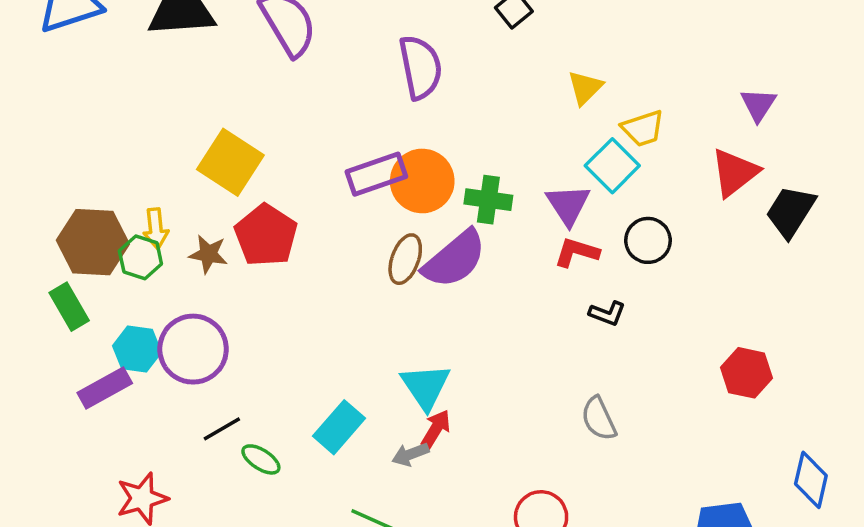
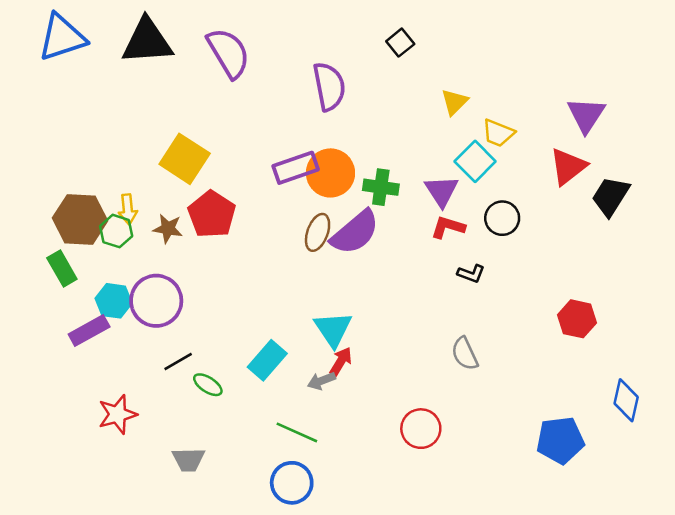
purple triangle: (758, 105) -> (586, 115), size x1.4
yellow trapezoid: (643, 128) -> (498, 133), turned 40

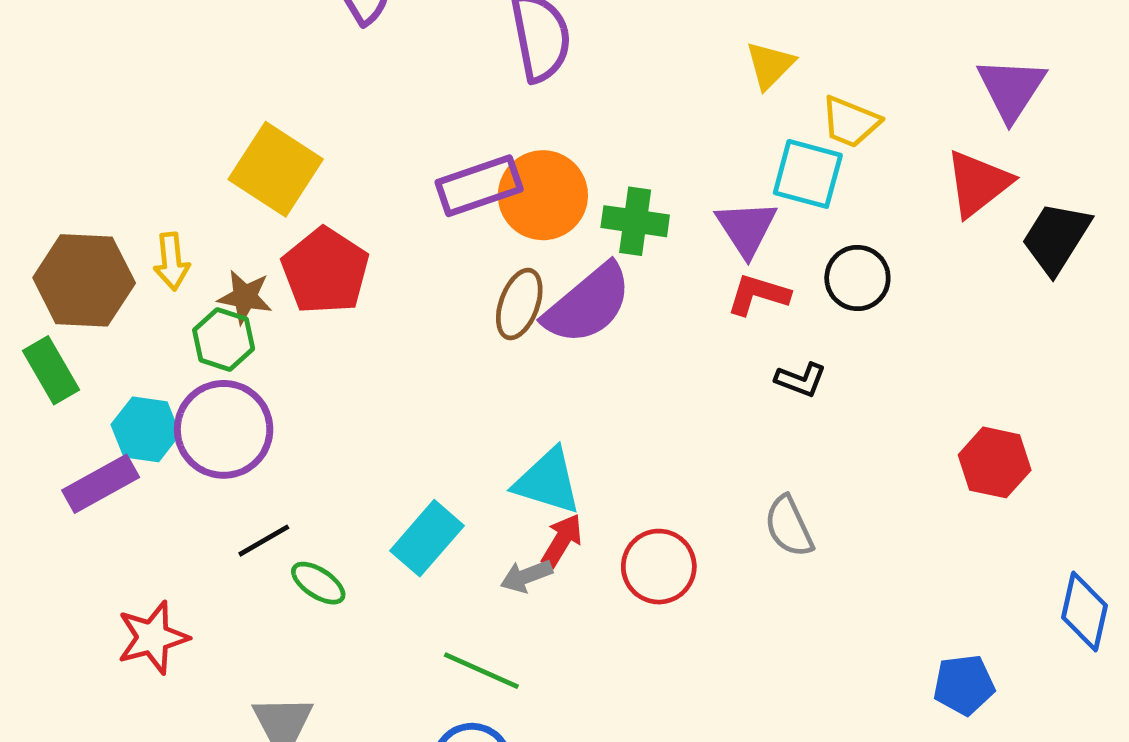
cyan square: (475, 161) -> (808, 174), turned -30
green hexagon: (116, 231) -> (224, 339), moved
cyan triangle: (333, 329) -> (548, 481), turned -39
red circle: (421, 429) -> (659, 567), moved
blue pentagon: (560, 440) -> (964, 685), size x0.7

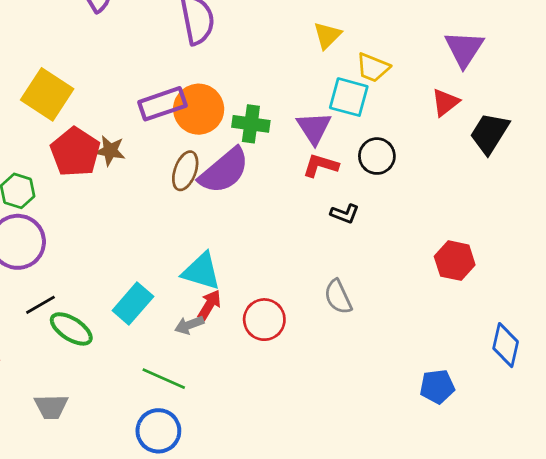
red triangle: (978, 183) -> (445, 102), size x0.7
brown star: (245, 297) -> (110, 151), moved
green ellipse: (318, 583) -> (71, 329), size x1.4

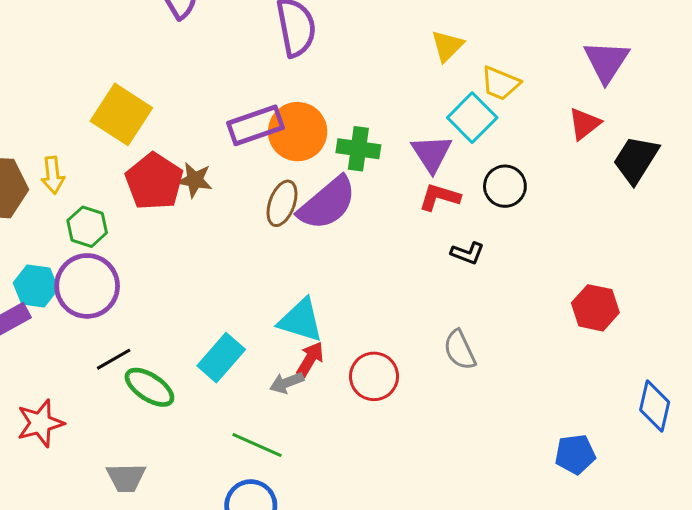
cyan square: (349, 97) -> (472, 118), turned 30

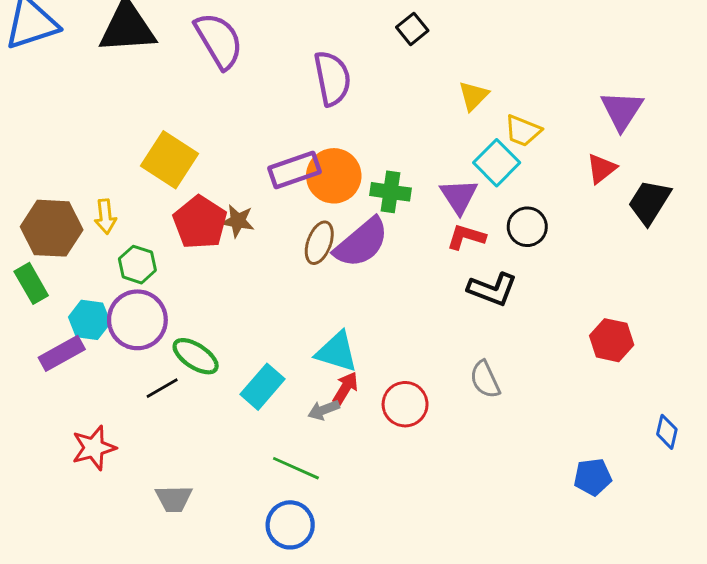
black L-shape: (468, 253) -> (492, 289), size x1.6
green ellipse: (149, 387) -> (196, 356), moved
blue diamond: (655, 406) -> (667, 432), size x0.7

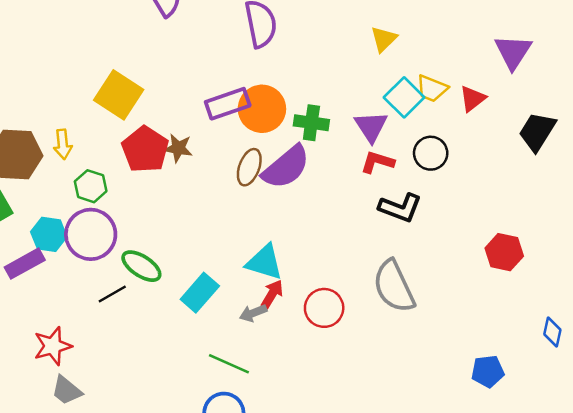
yellow trapezoid: (523, 131) -> (432, 88), moved
red triangle: (601, 169) -> (473, 99), moved
gray semicircle: (485, 379) -> (394, 286), size x1.6
gray trapezoid: (174, 499) -> (67, 390), moved, turned 40

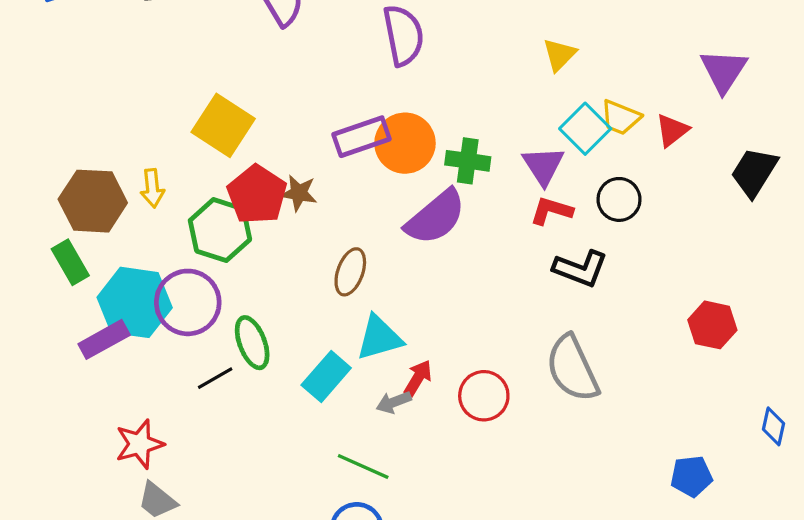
brown ellipse: (249, 167) -> (350, 272), moved
green hexagon: (91, 186) -> (220, 230), moved, size x1.5
cyan hexagon: (49, 234) -> (135, 302), size x1.6
cyan triangle: (264, 262) -> (379, 338), moved, turned -33
green ellipse: (141, 266) -> (252, 343), turned 36

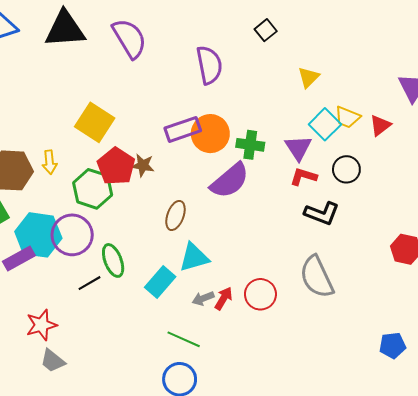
red arrow: (418, 378) -> (224, 298), moved

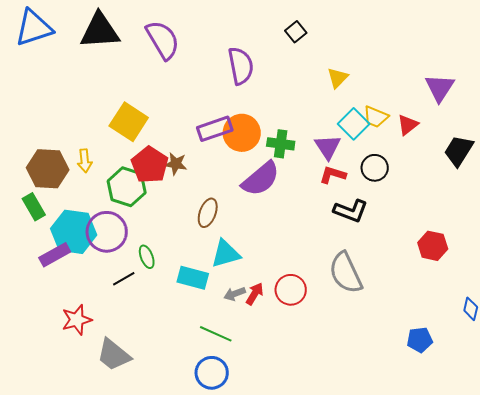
green ellipse: (113, 260) -> (147, 257), size x0.7
cyan rectangle: (160, 282) -> (193, 278), turned 64
gray trapezoid: (53, 361) -> (114, 355), moved, size x1.4

